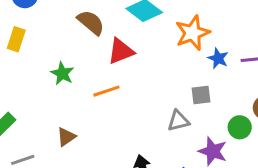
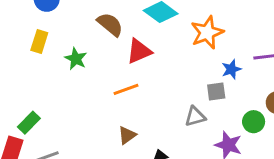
blue star: (218, 58) -> (231, 69), moved, turned 30
green star: (62, 73) -> (76, 59), moved
brown triangle: (66, 137) -> (127, 135), moved

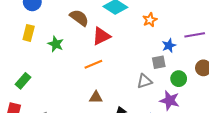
orange star: (207, 33) -> (150, 20), size x0.6
green circle: (254, 122) -> (179, 79), moved
green rectangle: (29, 123) -> (23, 81), moved
brown triangle: (127, 135) -> (96, 97), turned 40

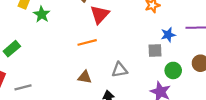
red triangle: (101, 36) -> (100, 15), turned -30
green star: (56, 44) -> (42, 14), moved
gray triangle: (144, 81) -> (120, 70), moved

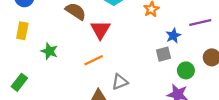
green star: (42, 14) -> (49, 51), moved
gray triangle: (120, 70) -> (120, 82), moved

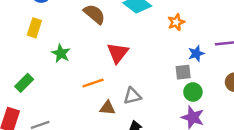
red triangle: (100, 30) -> (118, 53), moved
orange line: (94, 60) -> (93, 83), moved
green circle: (186, 70) -> (193, 92), moved

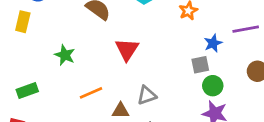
yellow rectangle: (34, 28) -> (23, 22), moved
green rectangle: (24, 83) -> (27, 91), turned 30
orange line: (93, 83) -> (91, 93), moved

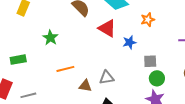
blue star: (213, 43) -> (129, 42), moved
red triangle: (127, 49) -> (107, 28), moved, turned -42

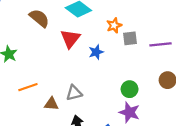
red triangle: (107, 28) -> (70, 39), turned 42
gray square: (150, 61) -> (130, 38), moved

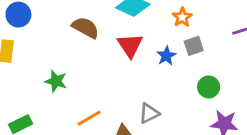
gray square: (130, 38) -> (194, 46), moved
green circle: (130, 89) -> (209, 87), moved

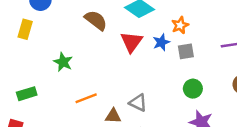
blue star: (166, 56) -> (161, 42), moved
gray triangle: (149, 113) -> (138, 103), turned 42

